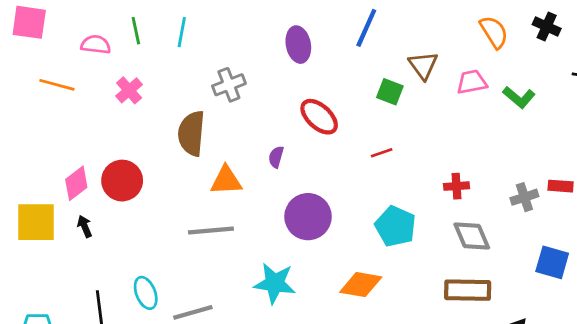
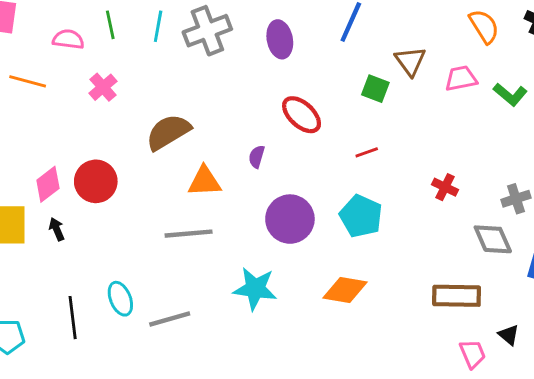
gray cross: (229, 85) -> (207, 31), moved, size x1.4
brown semicircle: (191, 133) -> (168, 132), turned 54
red cross: (456, 186) -> (445, 187), turned 30
cyan pentagon: (395, 226) -> (361, 216), moved
gray diamond: (472, 236) -> (493, 239), moved

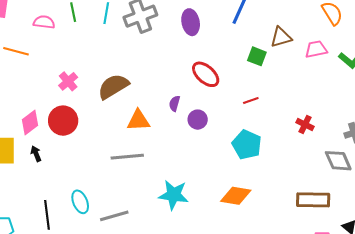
brown triangle: (410, 61) -> (281, 37), turned 50
pink cross: (103, 87) -> (68, 81), moved
purple circle: (290, 219) -> (198, 120), moved, size x0.6

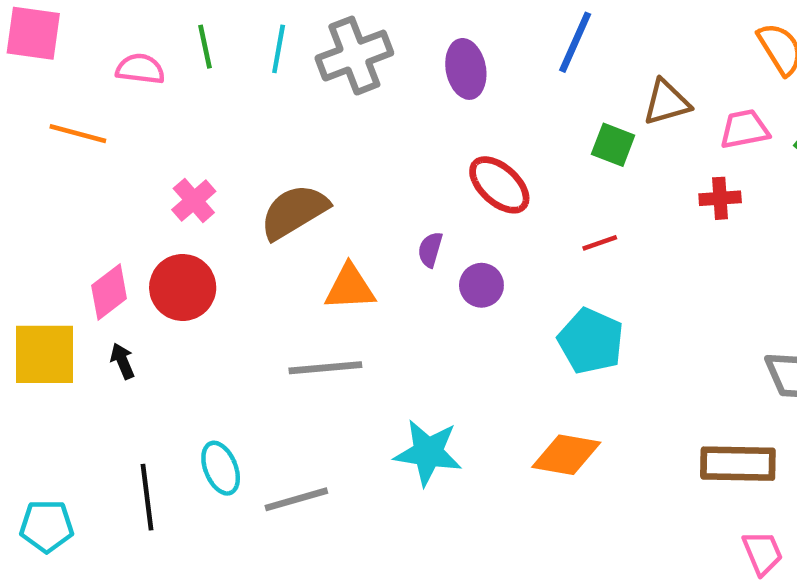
red cross: (305, 125) -> (720, 198), moved, turned -30

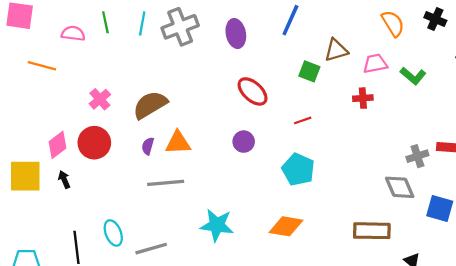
purple semicircle: (430, 250) -> (148, 146), moved

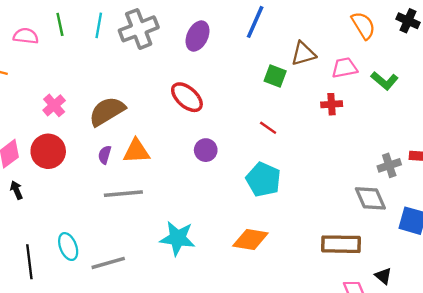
purple ellipse: (236, 33) -> (198, 36), turned 36
red ellipse: (253, 91) -> (187, 97), moved
red line: (303, 120) -> (268, 128), turned 54

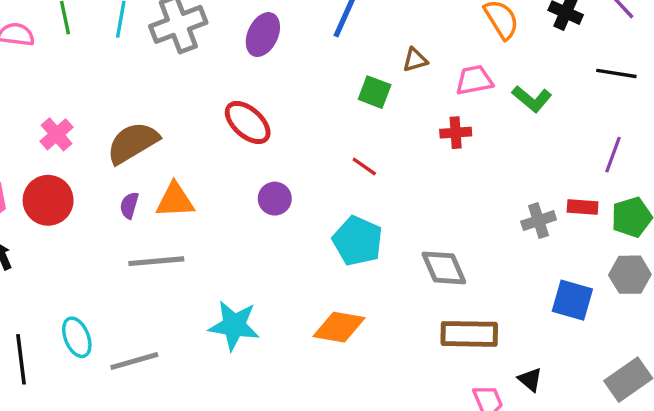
brown triangle: (303, 54) -> (415, 60), size x0.7
gray diamond: (370, 198) -> (444, 268), moved

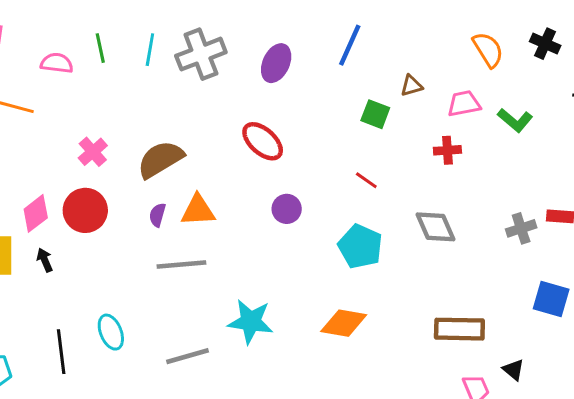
gray diamond: (444, 268) -> (435, 227), moved
gray line: (134, 361) -> (187, 356), moved

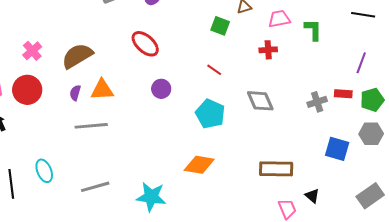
green L-shape: (515, 120) -> (313, 30), turned -130
cyan star: (251, 322) -> (151, 197), moved

